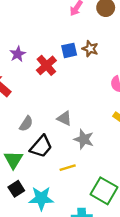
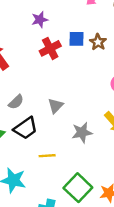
purple star: (18, 54) -> (40, 20), moved
gray triangle: (64, 118) -> (56, 106), turned 35
gray star: (84, 139) -> (82, 132), moved, turned 30

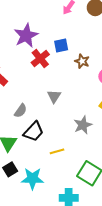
purple star: (40, 20) -> (26, 36), size x1.6
brown star: (98, 42) -> (82, 61), moved
gray triangle: (56, 106) -> (54, 96), moved

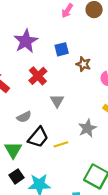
red cross: (40, 58) -> (38, 76), moved
gray semicircle: (21, 111) -> (24, 117), turned 32
yellow line: (57, 151) -> (61, 144), moved

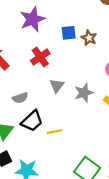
brown star: (83, 64) -> (89, 38), moved
gray star: (87, 128) -> (84, 93), moved

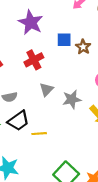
purple star: (33, 19) -> (31, 22), turned -30

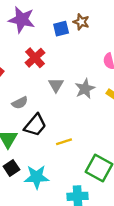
brown star: (83, 47) -> (81, 22), moved
yellow line: (39, 134) -> (64, 142), moved

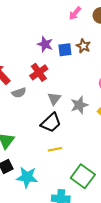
purple star: (22, 20) -> (45, 44), moved, size x0.7
gray semicircle: (20, 103) -> (19, 93), moved
black trapezoid: (35, 125) -> (51, 123), moved

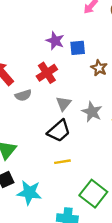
brown star: (83, 46) -> (99, 68), moved
gray star: (79, 105) -> (92, 112), turned -30

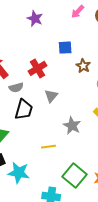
purple star: (55, 41) -> (35, 19), moved
gray star: (92, 112) -> (72, 126), moved
black trapezoid: (59, 131) -> (24, 110), moved, turned -35

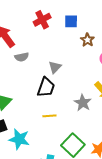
red cross: (37, 68) -> (42, 20), moved
black trapezoid: (24, 110) -> (46, 87), moved
gray star: (72, 126) -> (83, 103), moved

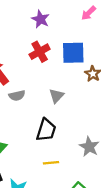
blue square: (71, 21) -> (73, 53), size x1.5
gray triangle: (55, 67) -> (56, 96), moved

